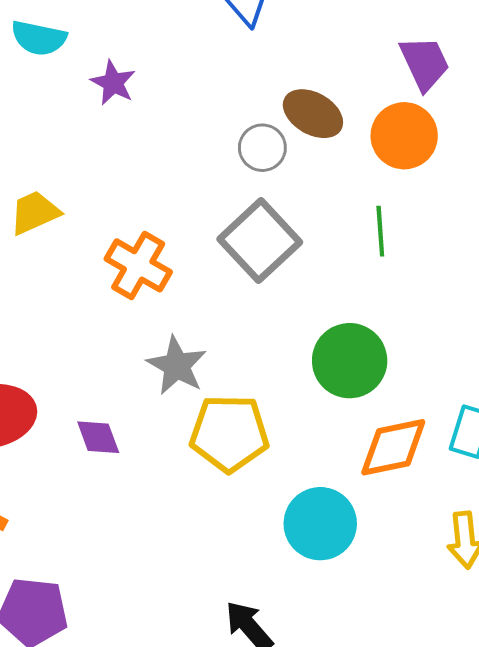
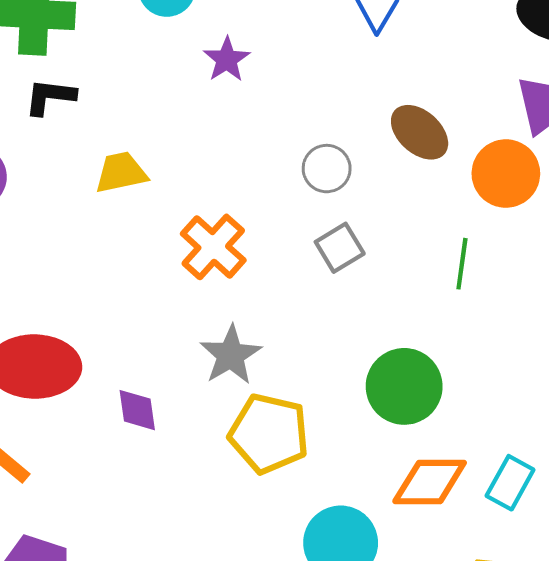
gray circle: (262, 148) -> (327, 169), moved
gray square: (260, 241) -> (340, 248), size x0.6

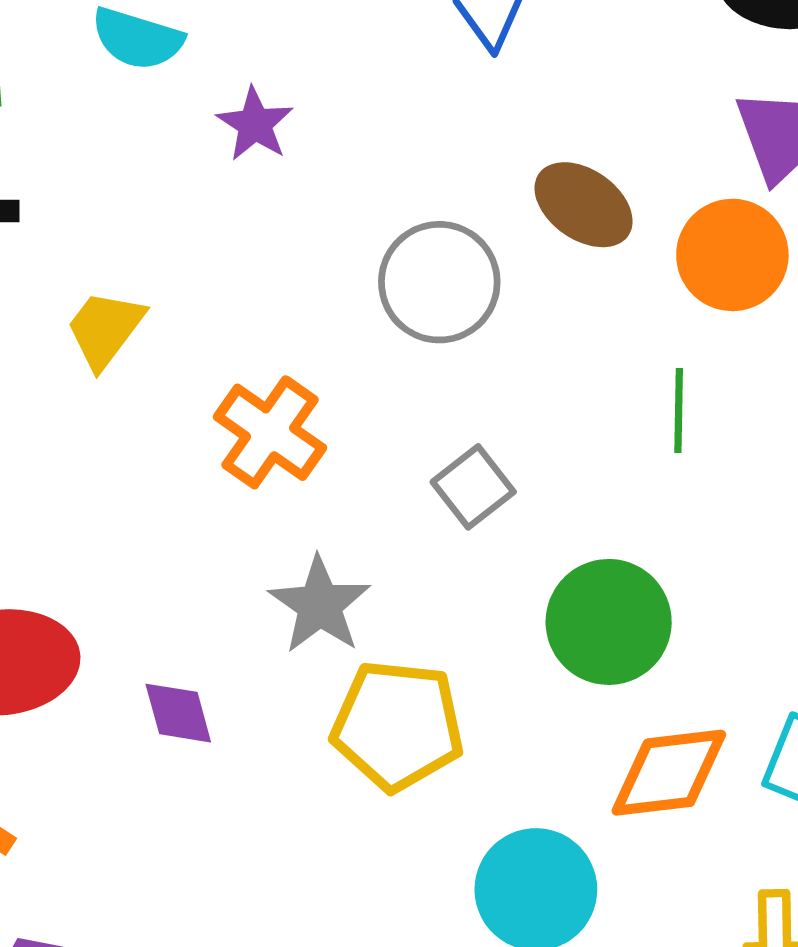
gray circle: (327, 169) -> (439, 282), size x1.5
yellow trapezoid: (121, 172) -> (105, 329), turned -34
gray square: (340, 248) -> (473, 487), moved

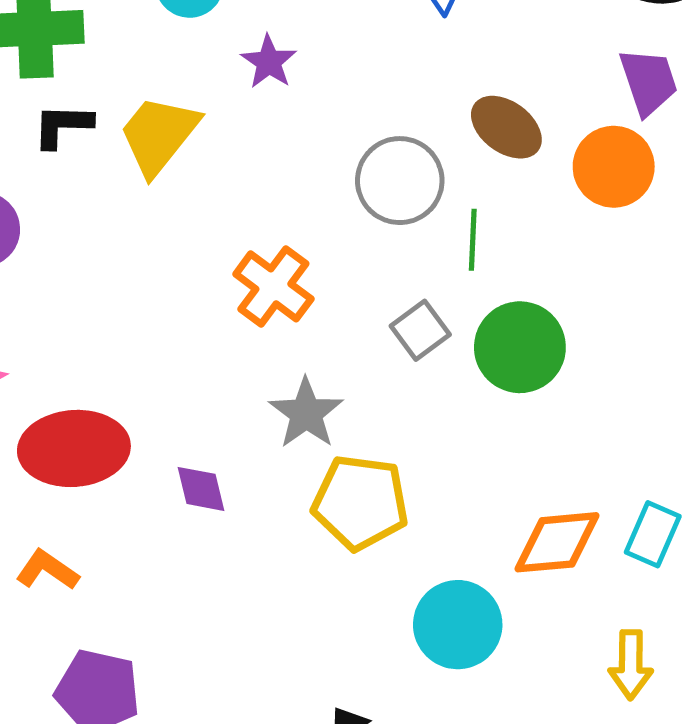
yellow trapezoid: (105, 329) -> (159, 135), moved, size x1.4
green line: (679, 411) -> (473, 240), moved
green circle: (609, 622) -> (520, 347), moved

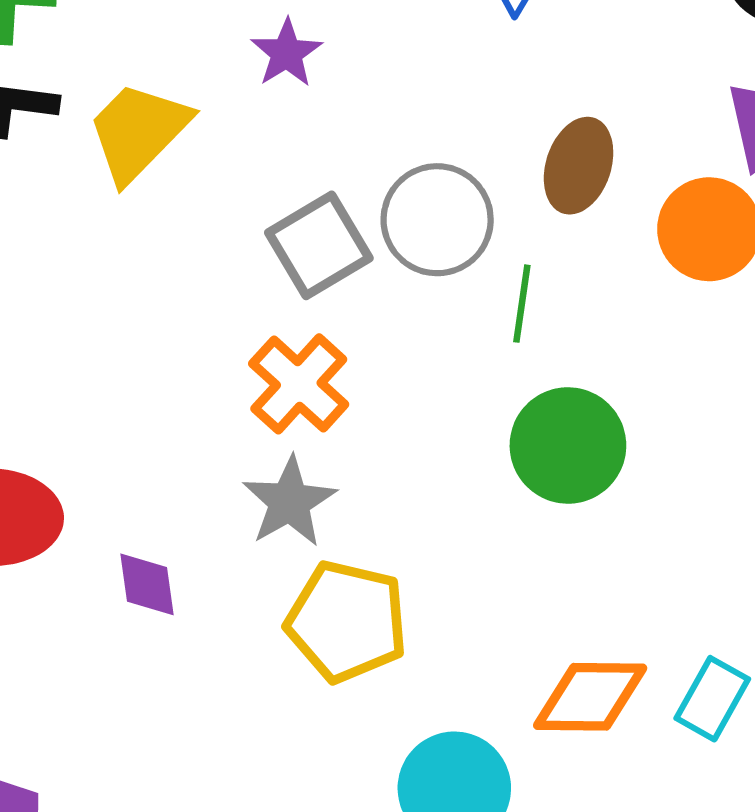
brown ellipse: (506, 127) -> (579, 166), turned 66
orange cross: (273, 286) -> (299, 384), moved
gray square: (420, 330) -> (319, 245), moved, size x1.4

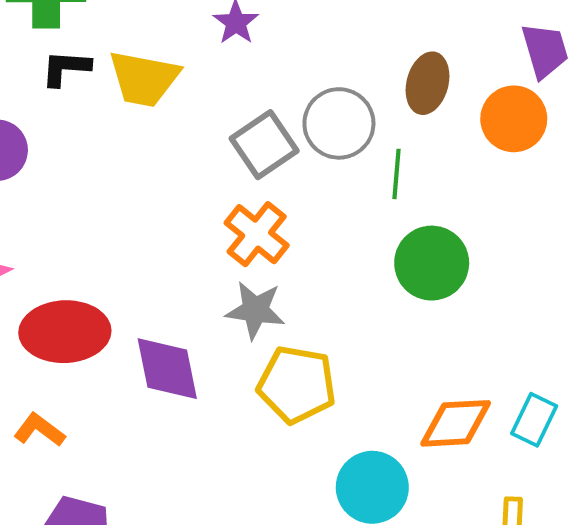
yellow trapezoid: (138, 132) -> (144, 79), turned -120
gray star: (289, 502) -> (255, 310), turned -30
purple diamond: (147, 584) -> (167, 369), size x1.6

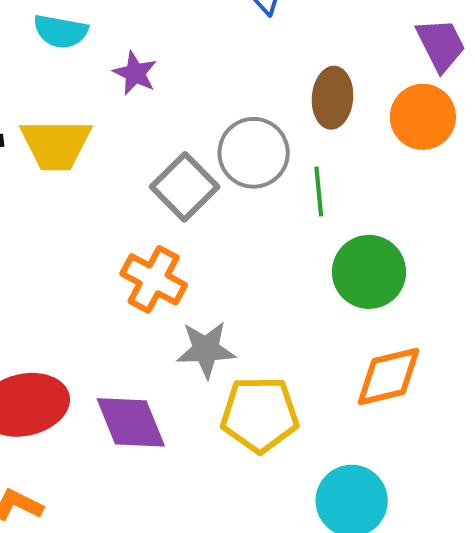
orange cross: (257, 234) -> (154, 279), moved
orange diamond: (456, 423) -> (388, 376), moved

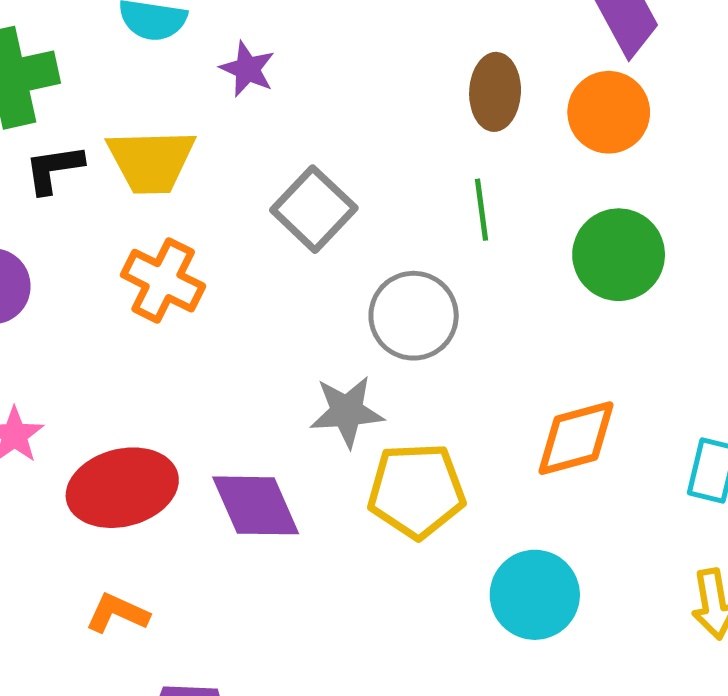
gray circle: (254, 153) -> (414, 316), moved
green circle: (369, 272) -> (619, 255), moved
orange cross: (154, 279) -> (163, 281), moved

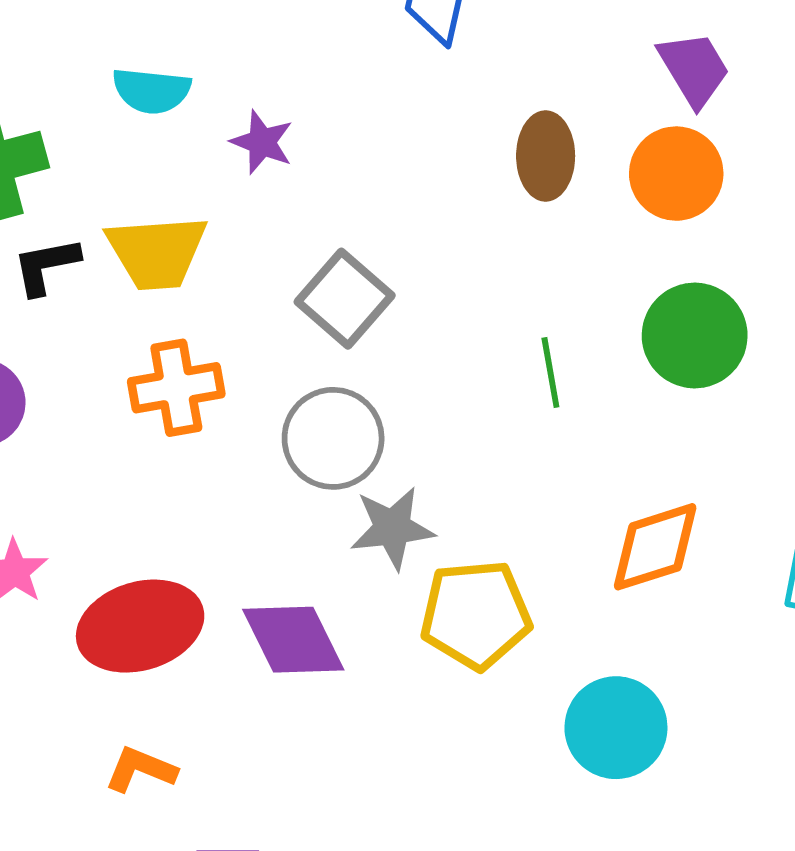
green line: (482, 210) -> (550, 373), moved
orange cross: (163, 281) -> (176, 388), turned -34
gray circle: (414, 316) -> (333, 438), moved

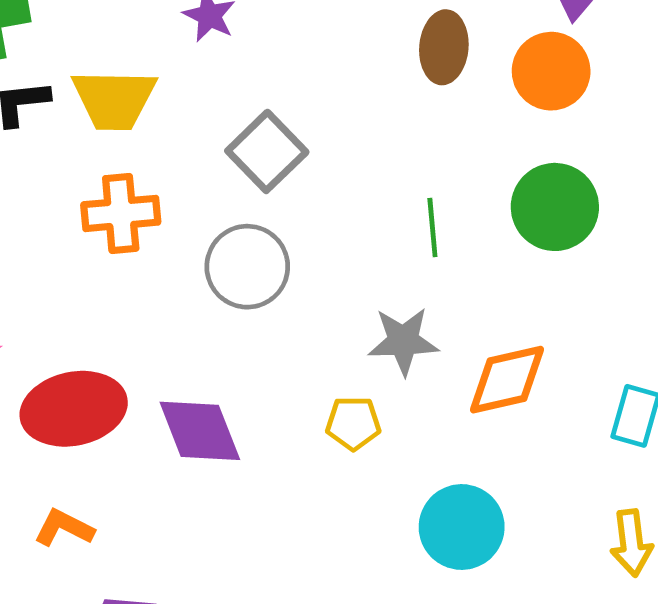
gray star: (392, 528) -> (403, 341), moved
yellow pentagon: (476, 615) -> (353, 423), size x0.6

